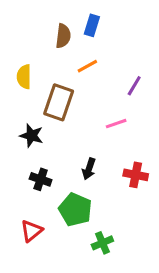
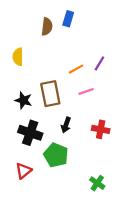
orange line: (87, 66) -> (76, 69), moved
brown rectangle: (59, 102) -> (50, 94), moved, turned -30
black cross: (41, 179) -> (30, 133), size x1.5
green cross: (102, 243) -> (97, 183), moved, turned -32

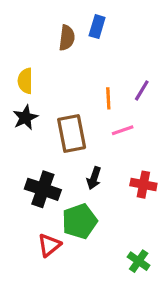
orange line: (76, 69) -> (108, 98), turned -64
black star: (23, 100) -> (25, 118), moved, turned 30
green pentagon: (56, 155) -> (80, 221), turned 30
red triangle: (23, 171) -> (49, 245), moved

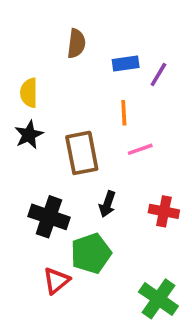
blue rectangle: (97, 27) -> (126, 64), moved, turned 65
purple line: (142, 90) -> (158, 75), moved
green cross: (139, 261) -> (158, 299), size x1.5

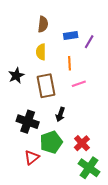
yellow semicircle: (29, 93) -> (41, 52), moved
red cross: (164, 211) -> (82, 143), moved, turned 35

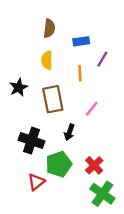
purple line: (89, 42) -> (102, 59), moved
pink line: (79, 84) -> (92, 109), moved, turned -32

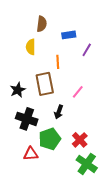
yellow semicircle: (47, 60) -> (31, 47), moved
orange line: (80, 73) -> (58, 62), moved
black star: (19, 87) -> (18, 90), moved
red triangle: (36, 182) -> (31, 154), turned 35

